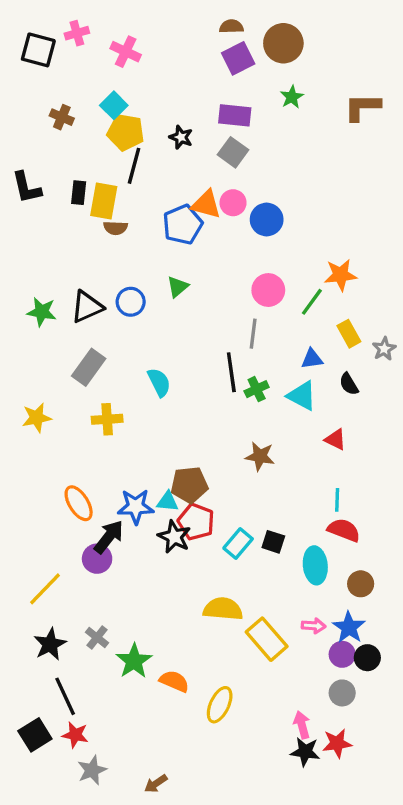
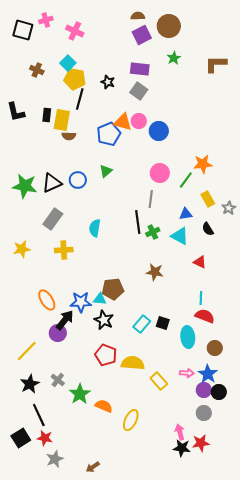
green star: (42, 312) -> (25, 186), size x1.4
cyan semicircle: (159, 382) -> (95, 228), turned -144
red pentagon: (196, 522) -> (106, 355), moved
yellow rectangle: (267, 639) -> (159, 381), size x0.7

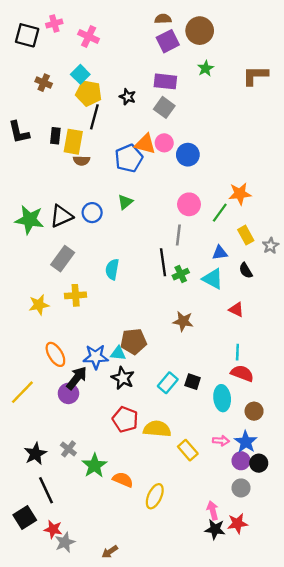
yellow star: (22, 249) -> (39, 305), moved
yellow line: (27, 351) -> (22, 392), moved
red star: (45, 438) -> (53, 529), moved

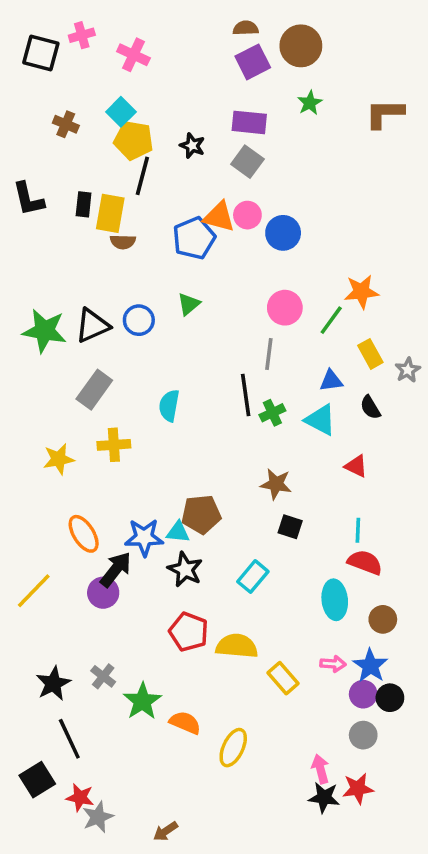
black square: (193, 382) -> (290, 527), moved

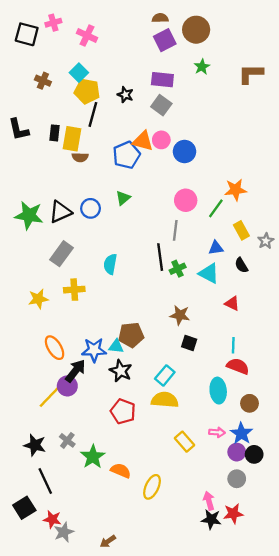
yellow line: (34, 591) -> (50, 396), moved
yellow semicircle: (237, 646) -> (165, 400), moved
black star: (53, 683) -> (35, 445), turned -30

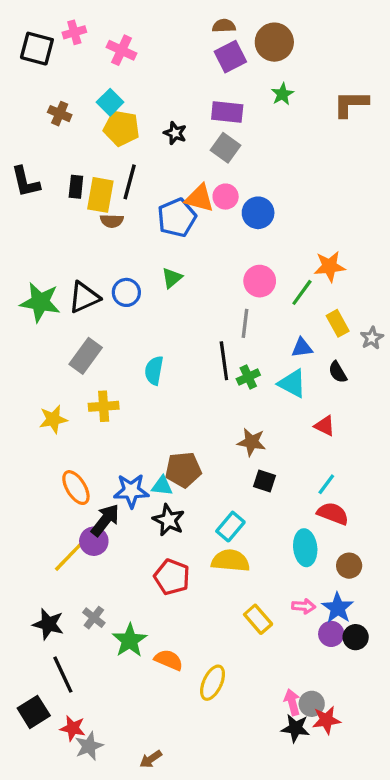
black line: (93, 114) -> (130, 182), moved
cyan line: (233, 345) -> (326, 484), turned 35
gray circle: (237, 479) -> (312, 704), moved

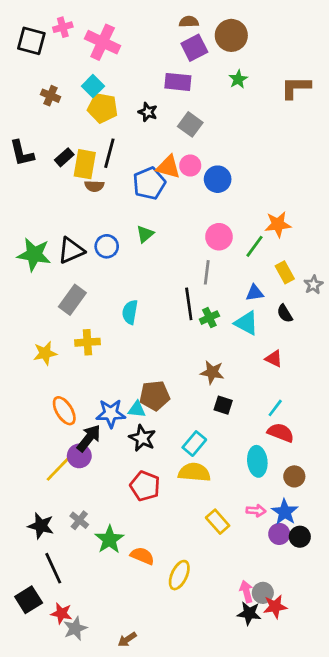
pink cross: (121, 50) -> (103, 42), size x1.4
purple rectangle: (227, 112) -> (178, 82), moved
black rectangle: (76, 187) -> (64, 157), turned 42

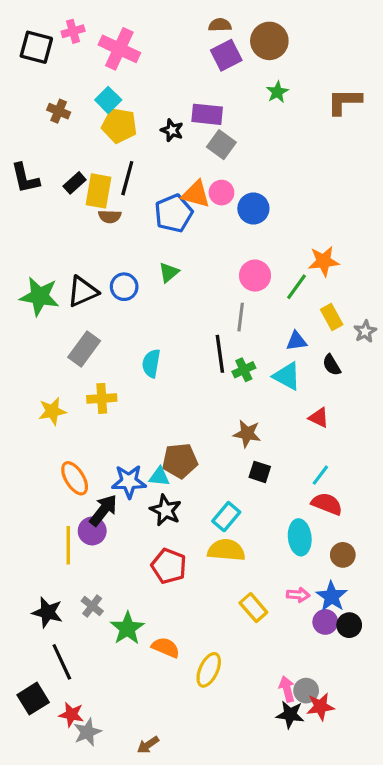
purple rectangle: (178, 82) -> (207, 114), moved
yellow line: (59, 468) -> (68, 545), turned -44

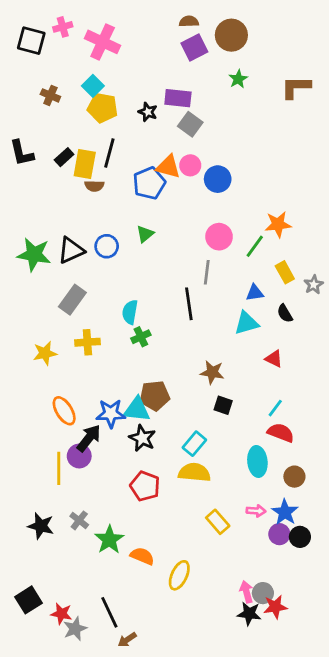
green cross: (244, 370) -> (141, 337), moved
cyan triangle: (287, 376) -> (246, 323), turned -44
cyan triangle: (159, 477) -> (137, 409), size x1.5
black line: (62, 662) -> (109, 612), moved

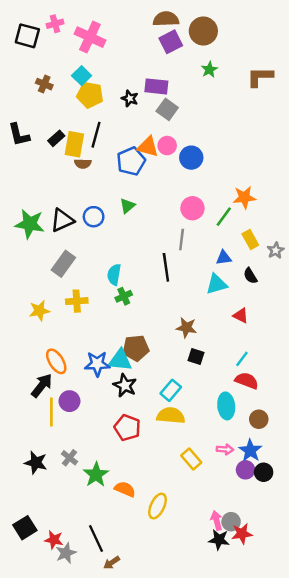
brown semicircle: (189, 21) -> (166, 19), size x1.5
black arrow: (89, 438) -> (42, 385), moved

